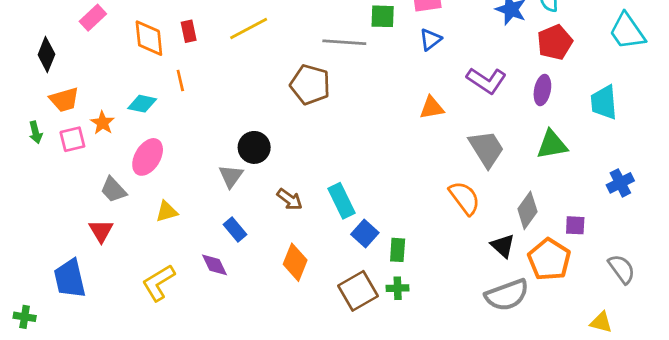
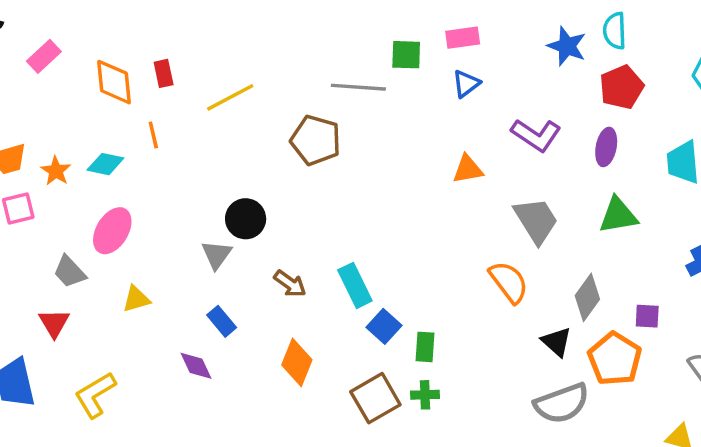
yellow line: (249, 29) -> (230, 97), moved
orange star: (102, 123) -> (56, 171), moved
yellow L-shape: (158, 283) -> (95, 395), moved

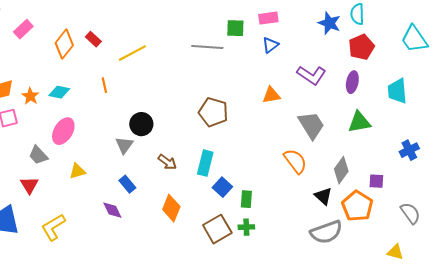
red rectangle: (164, 73) -> (93, 39), turned -35
orange diamond: (114, 82) -> (64, 44), turned 44
orange line: (153, 135) -> (104, 85), moved
brown pentagon: (316, 140) -> (213, 112), moved
cyan rectangle: (355, 285) -> (205, 163), turned 40

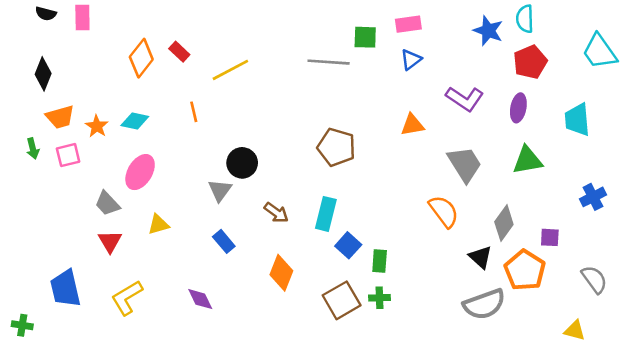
pink rectangle: (23, 29) -> (82, 18), moved, turned -48
red triangle: (29, 185) -> (110, 241), moved
purple diamond: (112, 210) -> (200, 299), moved

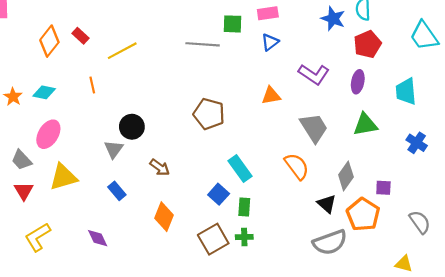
blue cross: (593, 197) -> (417, 143), moved, turned -30
cyan rectangle: (326, 214) -> (240, 168), moved, turned -50
yellow triangle: (158, 224) -> (63, 177), size x1.6

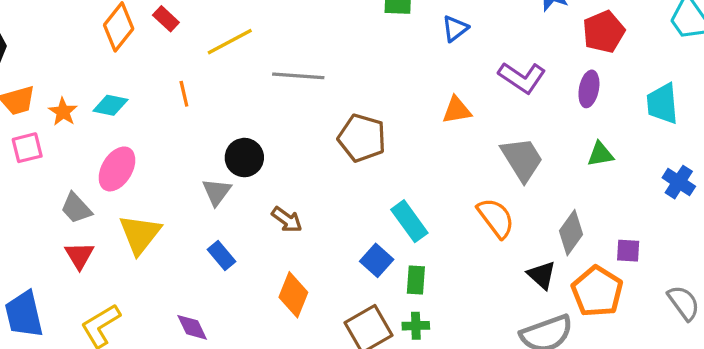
gray line: (203, 44) -> (298, 76), moved
green triangle: (365, 125) -> (600, 154), size x0.7
yellow triangle: (63, 177) -> (140, 234), turned -36

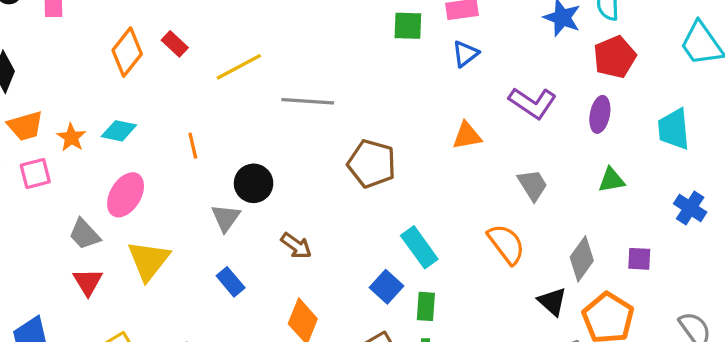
orange line: (184, 94) -> (193, 146), moved
gray trapezoid: (522, 159) -> (533, 185), size x0.7
purple square: (628, 251) -> (639, 259), moved

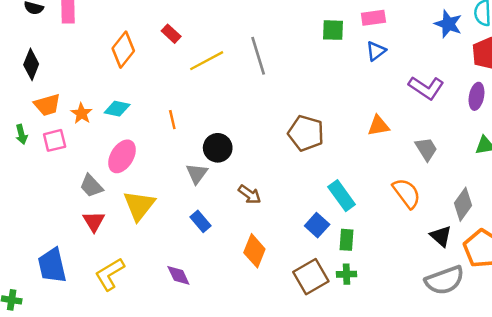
red rectangle: (175, 44) -> (171, 34), moved
gray line: (308, 101) -> (258, 56), moved, turned 69
orange triangle: (467, 136) -> (378, 126), moved

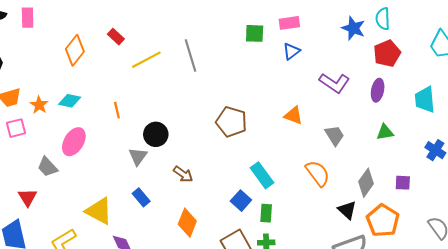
orange triangle: (378, 126) -> (293, 115), turned 30
yellow triangle: (139, 205) -> (99, 211), moved, turned -40
red triangle: (94, 221) -> (28, 197), moved

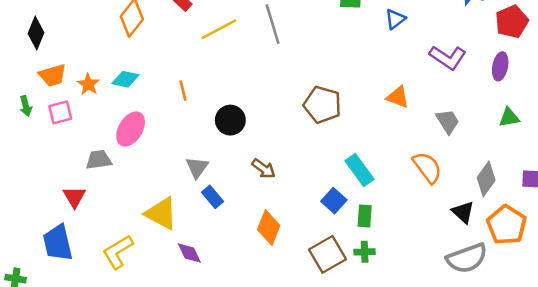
gray triangle: (138, 156) -> (197, 167), moved
gray trapezoid: (48, 167) -> (99, 160), turned 125

